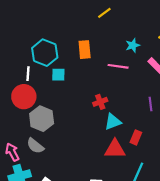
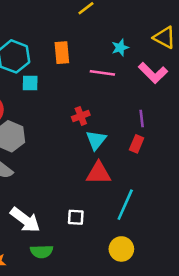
cyan triangle: (113, 122) -> (96, 140), turned -30
red rectangle: (136, 137) -> (137, 144), moved

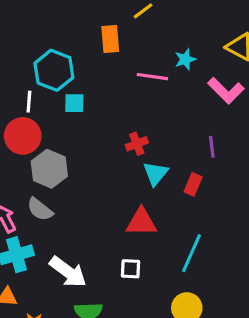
orange rectangle: (62, 53) -> (110, 39), moved
pink line: (102, 73) -> (152, 77), moved
red rectangle: (137, 144) -> (193, 184), moved
red triangle: (99, 173) -> (141, 222), moved

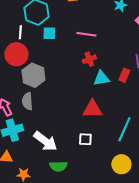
pink line: (152, 77) -> (86, 34), moved
cyan triangle: (156, 173) -> (101, 78), turned 42
red rectangle: (193, 184) -> (124, 75), moved
gray semicircle: (40, 209) -> (27, 101), turned 48

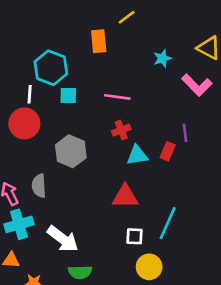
gray hexagon: (33, 75) -> (71, 151), moved
white square: (85, 139) -> (135, 236), moved
yellow circle: (121, 164) -> (149, 267), moved

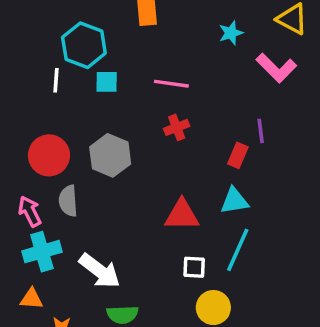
red circle: (24, 123) -> (49, 155), moved
cyan triangle: (137, 155) -> (234, 201), moved

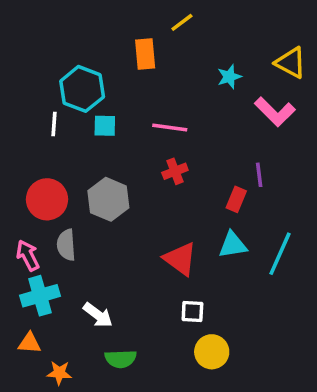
red triangle: (182, 215) -> (180, 259), turned 36
cyan line: (238, 250) -> (280, 254), moved
white arrow: (100, 271) -> (98, 315), size x0.7

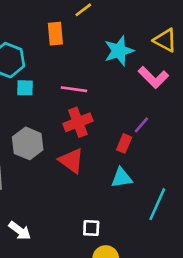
cyan star: (229, 77) -> (119, 51), size x1.6
red cross: (175, 171) -> (78, 122), size x1.5
purple line: (259, 175) -> (141, 125), turned 48
cyan line: (280, 254) -> (157, 204), moved
red triangle: (180, 259) -> (71, 161), moved

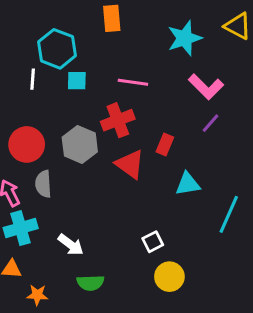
pink L-shape: (153, 77) -> (206, 87), moved
red cross: (78, 122) -> (118, 120), moved
red rectangle: (124, 143) -> (165, 144), moved
white square: (91, 228) -> (153, 242), turned -30

